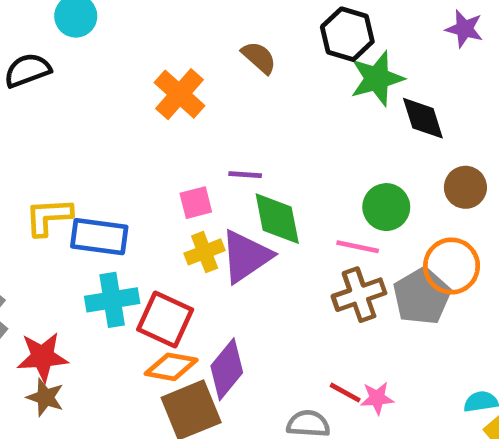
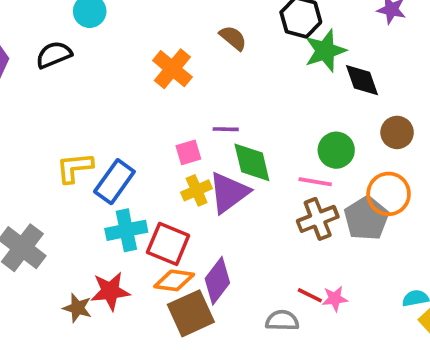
blue rectangle: (99, 237) -> (114, 182), turned -60
red star: (42, 357) -> (110, 291), moved

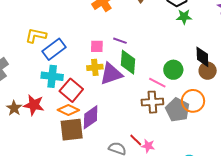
green star: (325, 51) -> (184, 17), size x0.7
black diamond: (362, 80) -> (202, 57), moved
gray pentagon: (366, 218) -> (178, 110), turned -30

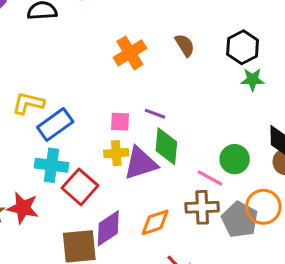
orange diamond: (68, 110) -> (155, 222), moved, turned -45

